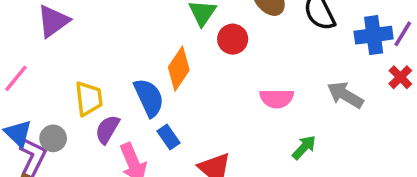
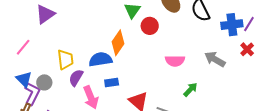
blue semicircle: (149, 98) -> (100, 59), turned -75
blue rectangle: (168, 137) -> (112, 82), turned -64

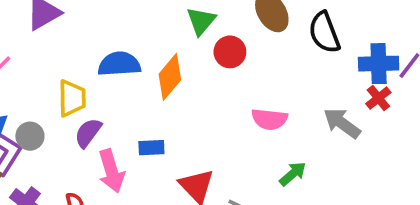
red cross: (247, 49) -> (378, 98), moved
blue semicircle: (100, 59) -> (119, 64), moved

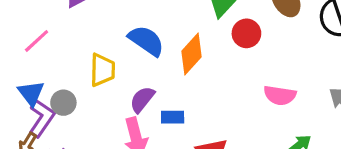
blue semicircle: (119, 64) -> (146, 41), turned 36
purple semicircle: (88, 133) -> (142, 99), moved

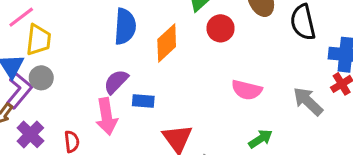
blue semicircle: (146, 41) -> (125, 26), turned 54
yellow trapezoid: (102, 70) -> (39, 40), moved

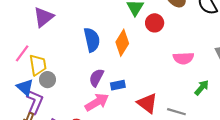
gray circle: (41, 78) -> (47, 80), moved
pink arrow: (107, 117) -> (97, 102), turned -95

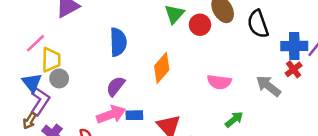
red circle: (155, 23) -> (200, 25), moved
orange diamond: (122, 43) -> (162, 68), moved
blue rectangle: (118, 85) -> (134, 115), moved

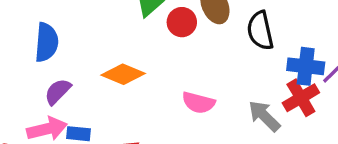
blue semicircle: (118, 42) -> (47, 42), moved
orange diamond: (162, 68) -> (123, 74), turned 64
red cross: (294, 69) -> (301, 98), size x1.5

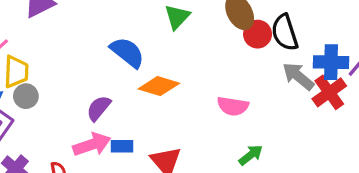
red circle: (182, 22) -> (258, 34), moved
blue semicircle: (47, 42) -> (127, 52), moved, turned -51
gray arrow: (264, 116) -> (298, 76), moved

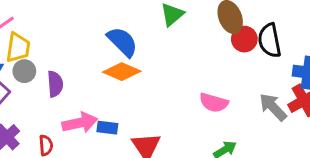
gray arrow: (298, 76) -> (273, 107), moved
orange diamond: (159, 86) -> (122, 72), moved
purple semicircle: (99, 108) -> (55, 84), moved, turned 130

